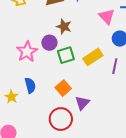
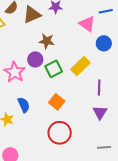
purple line: (115, 66) -> (99, 87), moved
purple triangle: (82, 103) -> (100, 112), moved

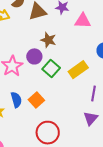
pink triangle: (87, 24) -> (83, 21), moved, turned -42
green square: (54, 69) -> (51, 68), turned -30
orange square: (57, 102) -> (36, 100), moved

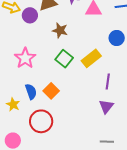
purple circle: (34, 56) -> (30, 15), moved
red circle: (48, 133) -> (41, 121), moved

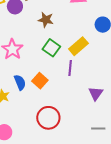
purple line: (108, 82) -> (70, 68), moved
red circle: (41, 121) -> (48, 118), moved

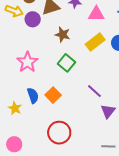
yellow rectangle: (78, 46) -> (95, 42), moved
purple line: (70, 68) -> (94, 91), moved, turned -56

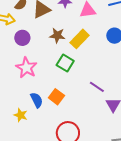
purple circle: (33, 19) -> (22, 38), moved
yellow rectangle: (95, 42) -> (80, 39), moved

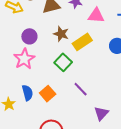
purple circle: (22, 38) -> (29, 36), moved
purple line: (97, 87) -> (81, 89), moved

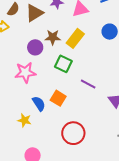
purple circle: (29, 36) -> (35, 47), moved
pink star: (24, 59) -> (25, 72), turned -30

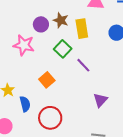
yellow rectangle: (75, 38) -> (82, 29), turned -66
purple line: (88, 84) -> (83, 65), moved
blue semicircle: (39, 104) -> (25, 104), moved

